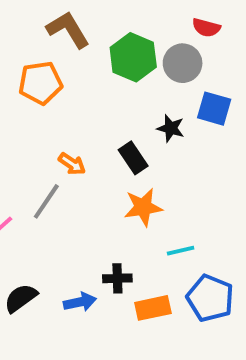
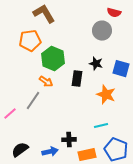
green hexagon: (133, 57) -> (53, 59), moved
blue square: (214, 109) -> (121, 69), moved
black rectangle: (133, 158) -> (77, 79), turned 42
orange star: (143, 207) -> (106, 95), moved, turned 30

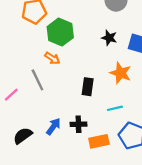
black rectangle: (77, 79) -> (88, 87), moved
gray line: (33, 101) -> (37, 80), turned -60
blue arrow: (50, 152) -> (53, 127), moved, turned -42

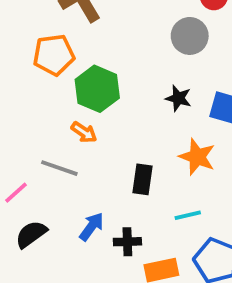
gray line: (37, 80) -> (59, 168), turned -45
blue arrow: (53, 127) -> (92, 227), moved
black semicircle: (23, 136) -> (31, 234), moved

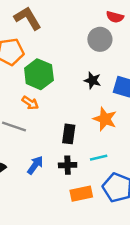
black cross: (127, 242) -> (68, 165), moved

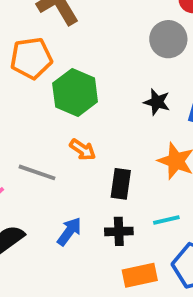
orange arrow: (30, 103) -> (83, 150), moved

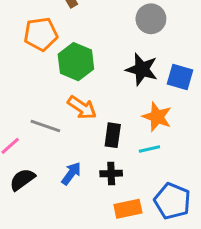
black star: (157, 102) -> (142, 69), size x1.5
orange arrow: (83, 150) -> (82, 108), size x1.4
cyan line: (166, 220) -> (149, 149), moved

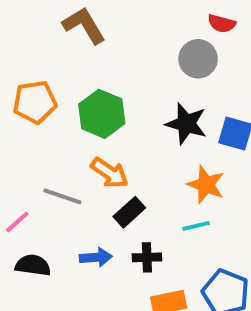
orange pentagon: (41, 34) -> (35, 102), moved
black rectangle: (113, 135) -> (129, 212), moved, turned 40
blue arrow: (71, 173) -> (96, 257), turned 50
black semicircle: (22, 180) -> (33, 265), turned 44

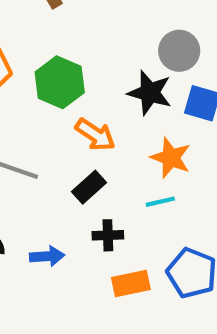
gray circle: (198, 59) -> (179, 51), moved
orange arrow: (110, 173) -> (95, 135), moved
blue arrow: (96, 257) -> (47, 256), moved

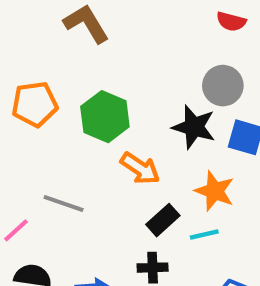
black rectangle: (89, 187) -> (163, 220), moved

